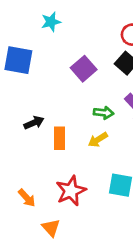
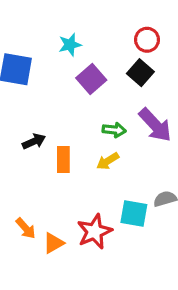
cyan star: (51, 22) -> (70, 45), moved
red star: (71, 191) -> (95, 232), moved
orange triangle: (51, 228) -> (54, 243), moved, turned 42

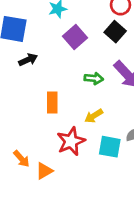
black arrow: (34, 141) -> (28, 60), moved
yellow arrow: (108, 161) -> (94, 116), moved
red star: (95, 232) -> (71, 141), moved

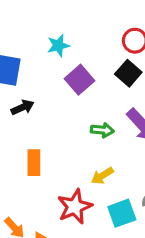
orange rectangle: (52, 103) -> (34, 163), moved
cyan square: (110, 147) -> (122, 213), turned -30

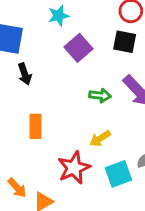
black square: (128, 73) -> (125, 42), turned -30
black arrow: (23, 107) -> (25, 74), turned 95

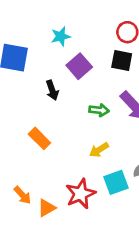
black arrow: (25, 74) -> (52, 90), moved
orange rectangle: (35, 126) -> (39, 138), turned -45
red star: (74, 168) -> (81, 194), moved

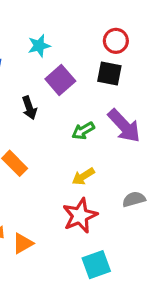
green arrow: (99, 110) -> (83, 131), turned 144
cyan square: (116, 182) -> (96, 265), moved
red star: (81, 194) -> (80, 216), moved

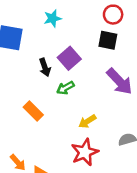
purple square: (60, 80) -> (69, 58), moved
green arrow: (83, 131) -> (65, 88), moved

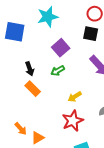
cyan star: (53, 18) -> (48, 17), size x1.5
black arrow: (45, 67) -> (30, 69), moved

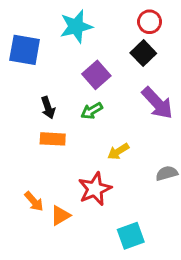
black square: (91, 34) -> (143, 53), turned 35
orange rectangle: (33, 89) -> (53, 139), turned -42
red star: (73, 121) -> (95, 189), moved

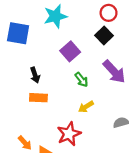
green arrow: (92, 111) -> (81, 80), moved, turned -98

